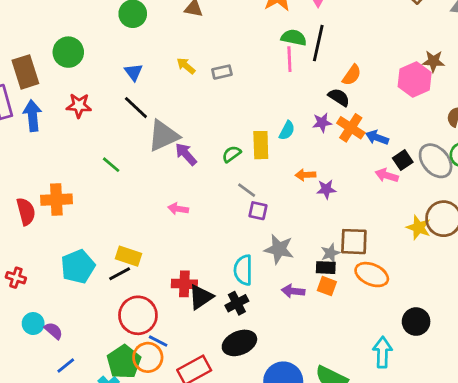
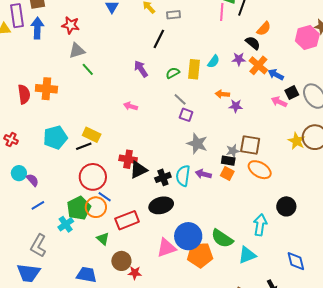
black line: (136, 108) -> (159, 39), moved, turned 66
gray triangle: (163, 136) -> (77, 51), moved, size x0.7
cyan semicircle: (243, 270) -> (183, 176), moved

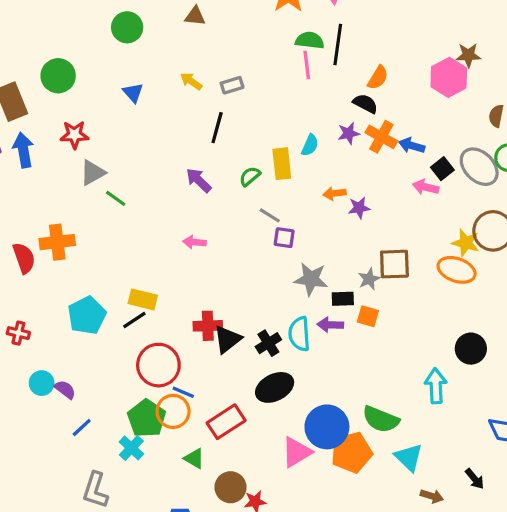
black rectangle: (228, 161) -> (343, 299), moved
orange ellipse: (260, 170) -> (457, 270), moved
cyan triangle: (247, 255) -> (409, 457), moved, turned -42

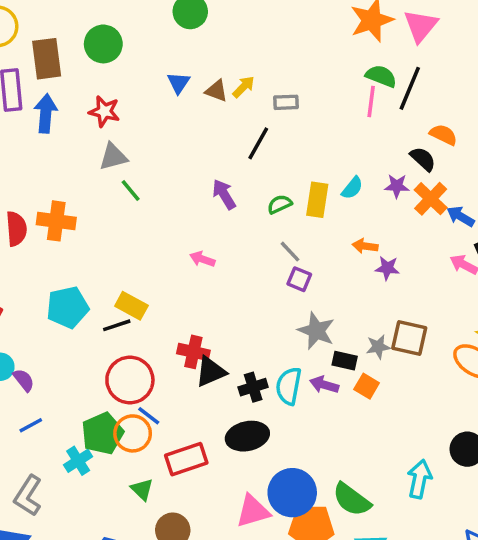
brown triangle: (195, 16) -> (217, 91), moved
orange semicircle: (378, 78) -> (443, 135), turned -110
yellow arrow: (191, 81) -> (244, 87), turned 85

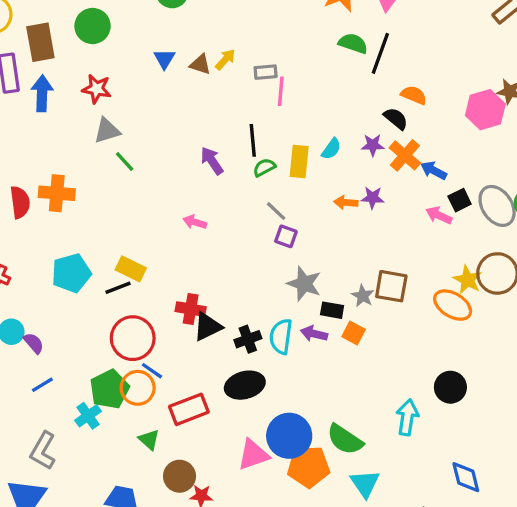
pink line: (371, 102) -> (281, 91), moved
black line: (258, 143) -> (253, 140), moved, turned -32
purple star: (387, 268) -> (372, 198), moved
gray star: (378, 347) -> (363, 296), turned -30

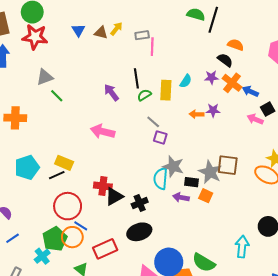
red star: (97, 89) -> (35, 37), moved, size x1.4
pink arrow: (195, 222) -> (103, 131), size x1.6
gray star: (363, 296) -> (210, 172), size x1.6
cyan semicircle: (281, 336) -> (161, 179), moved

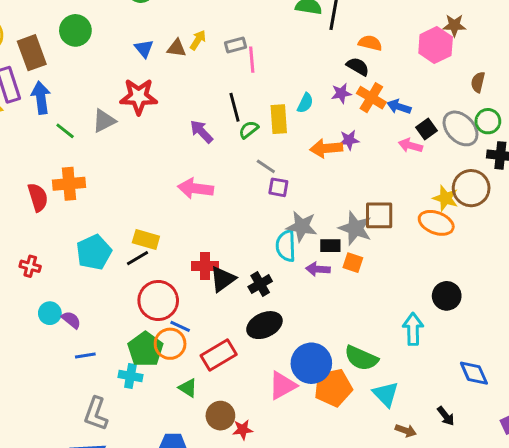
red star: (35, 37) -> (139, 97), moved
green line: (57, 96) -> (65, 131), moved
orange arrow: (197, 114) -> (326, 148), size x1.5
blue line: (13, 238) -> (85, 355), turned 32
cyan cross: (42, 256) -> (130, 376), turned -35

